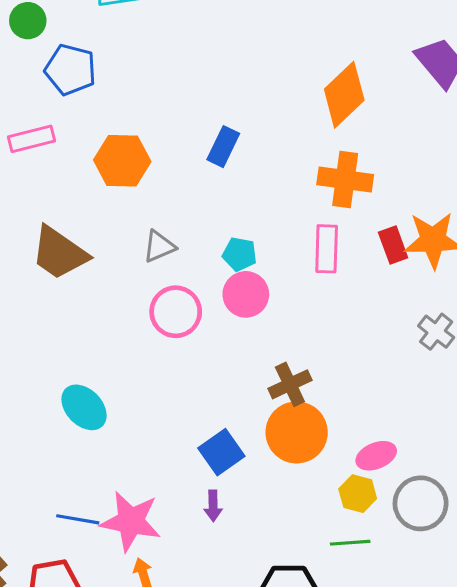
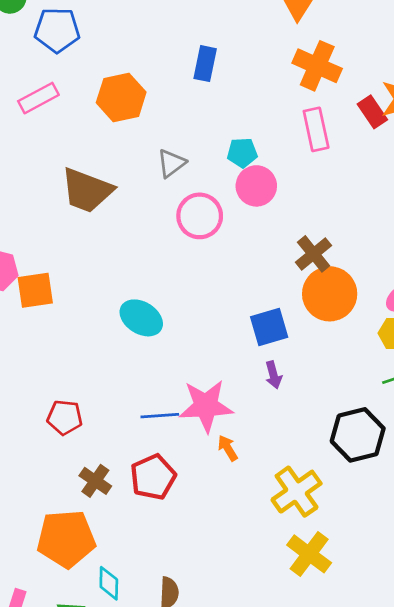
orange cross: (345, 180) -> (317, 66), turned 30
blue square: (221, 452) -> (269, 327), turned 33

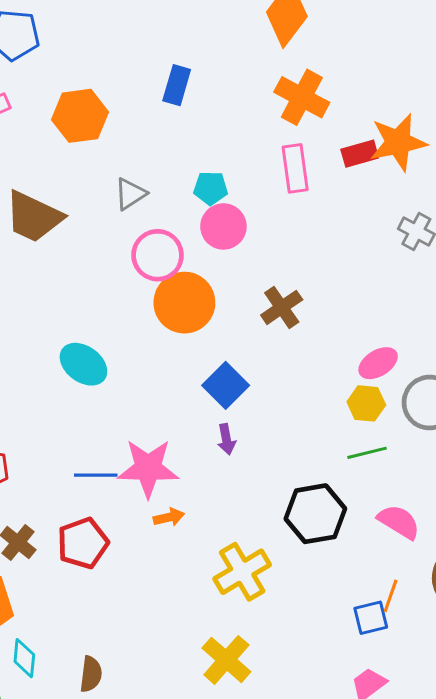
red rectangle: (372, 112) -> (360, 154), turned -76
orange circle: (330, 294) -> (184, 303), moved
blue square: (269, 327) -> (226, 385), turned -33
orange arrow: (228, 448) -> (169, 517), turned 104
yellow cross: (309, 554) -> (226, 660), moved

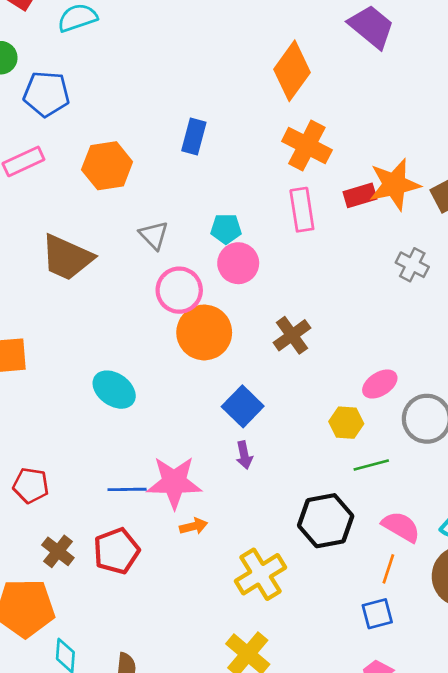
gray triangle: (130, 194) -> (154, 235), turned -40
yellow hexagon: (366, 403) -> (346, 423), moved
orange line: (391, 596) -> (388, 569), moved

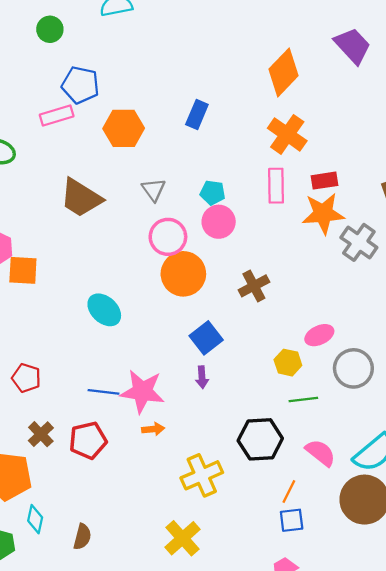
blue pentagon: (46, 94) -> (80, 85), moved
orange star: (394, 185) -> (323, 214), moved
gray cross: (412, 265) -> (359, 242), size x1.4
orange line: (388, 569) -> (289, 491), moved

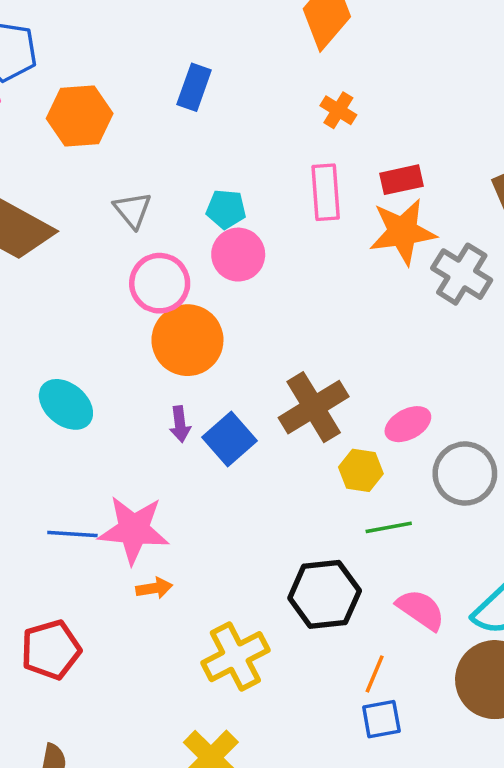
orange cross: (287, 134) -> (338, 110), size x0.6
brown cross: (254, 286) -> (314, 407), moved, size x1.4
purple arrow: (202, 377) -> (180, 424), moved
red pentagon: (88, 440) -> (51, 650), moved

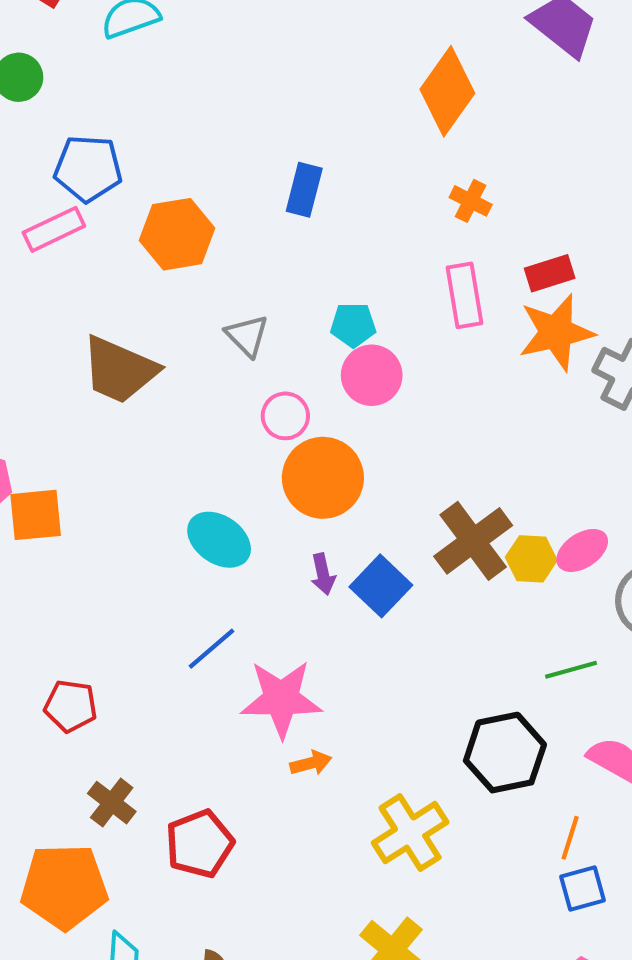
pink circle: (160, 283) -> (285, 416), size x0.7
cyan ellipse: (66, 404) -> (219, 540), moved
yellow hexagon: (361, 470) -> (531, 559), moved
blue line: (72, 534) -> (212, 649), moved, turned -39

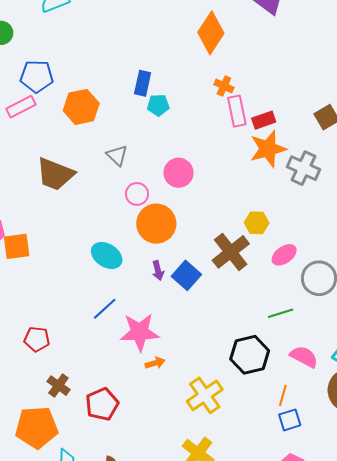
pink rectangle: (464, 295) -> (237, 111), moved
cyan pentagon: (353, 325) -> (158, 105), moved
yellow hexagon: (531, 559) -> (257, 223), moved

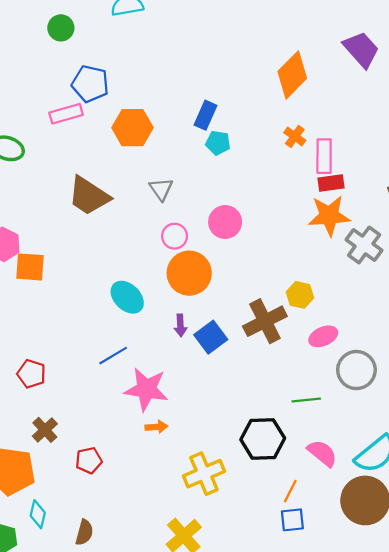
pink rectangle: (237, 111) -> (324, 156), moved
red pentagon: (102, 404) -> (89, 460), size x0.7

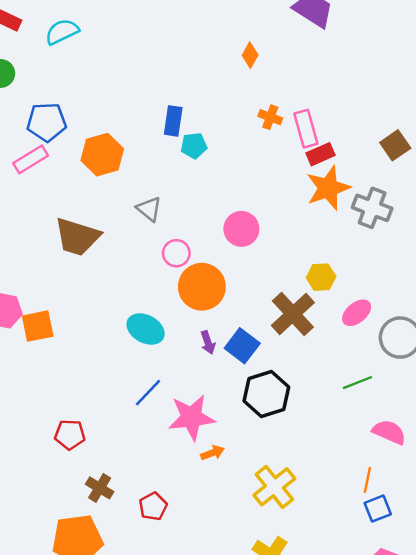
orange diamond: (292, 75) -> (250, 55), size x0.5
pink circle: (225, 222) -> (241, 229), moved
black hexagon: (263, 439) -> (266, 394), moved

